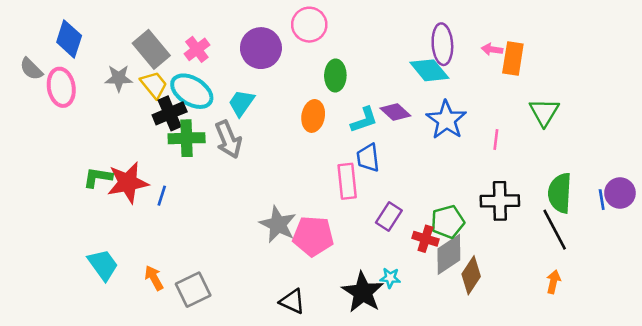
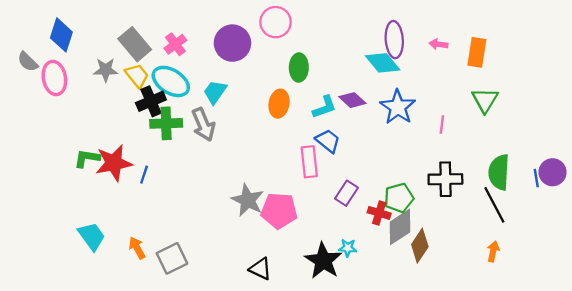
orange rectangle: (513, 59) -> (477, 52), moved
blue trapezoid: (368, 158) -> (328, 141), turned 136

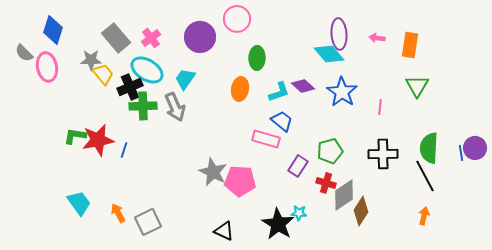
yellow trapezoid: (137, 76) -> (103, 74), moved
pink rectangle: (309, 162) -> (266, 139), turned -68
green pentagon: (399, 198) -> (330, 151), moved

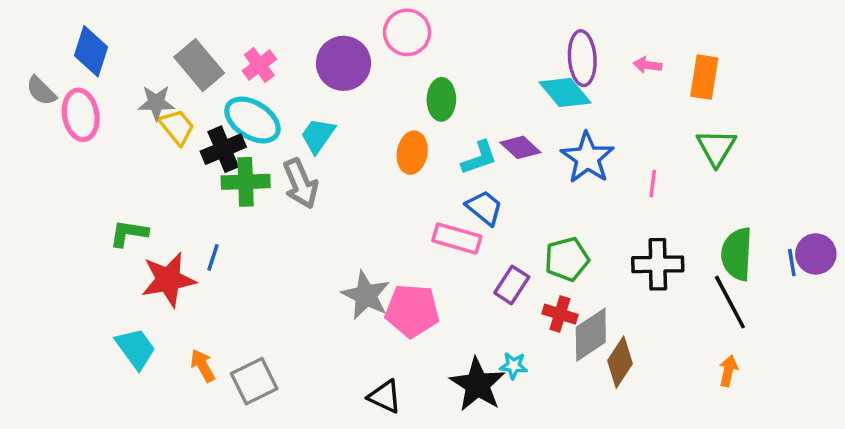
red star: (98, 140) -> (168, 280), moved

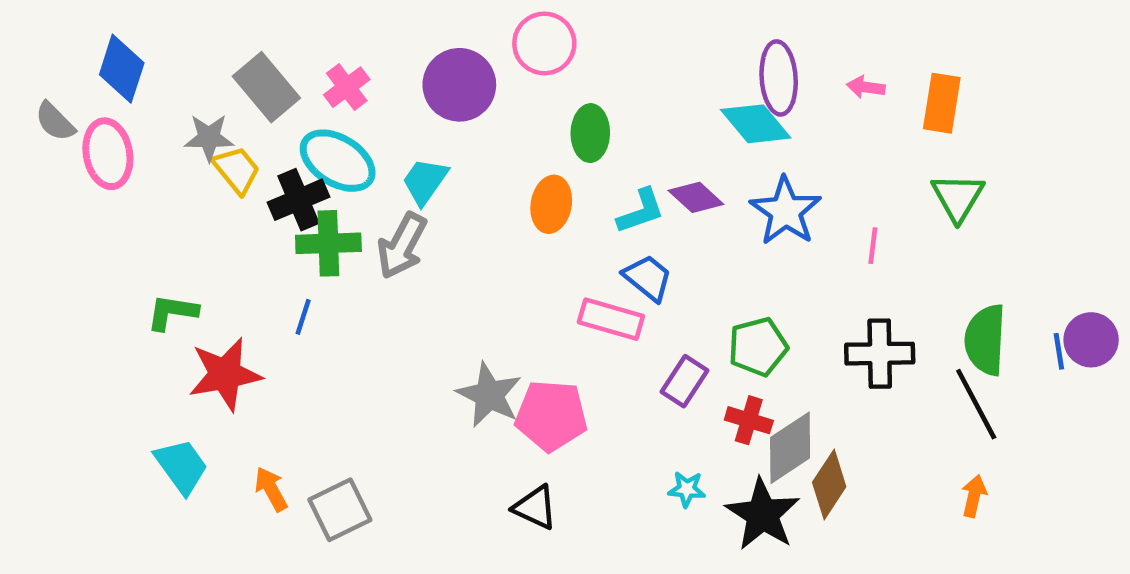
gray arrow: (301, 184) -> (402, 246), turned 51
blue line: (213, 257) -> (303, 317), moved
black star: (477, 385) -> (763, 514), moved
black triangle: (385, 397) -> (535, 507), moved

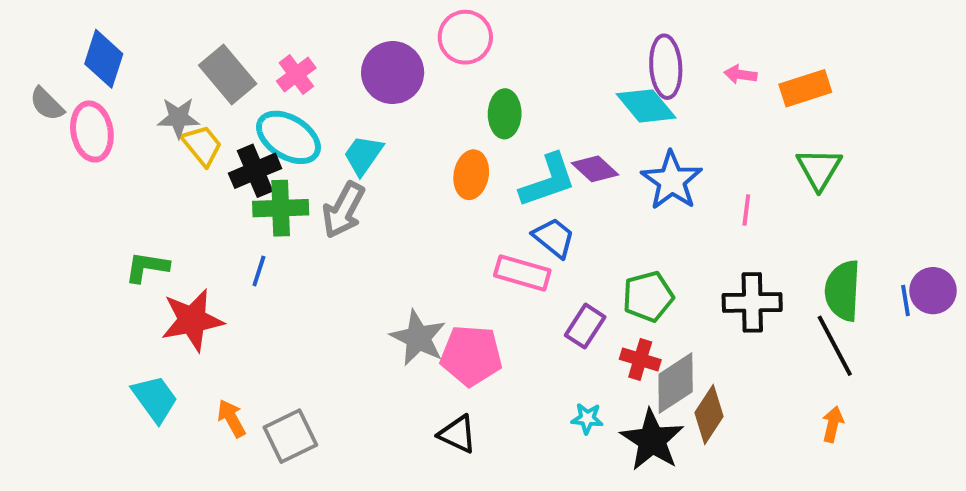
orange rectangle: (942, 103) -> (805, 88), turned 63
cyan L-shape: (641, 211) -> (548, 181), size x1.4

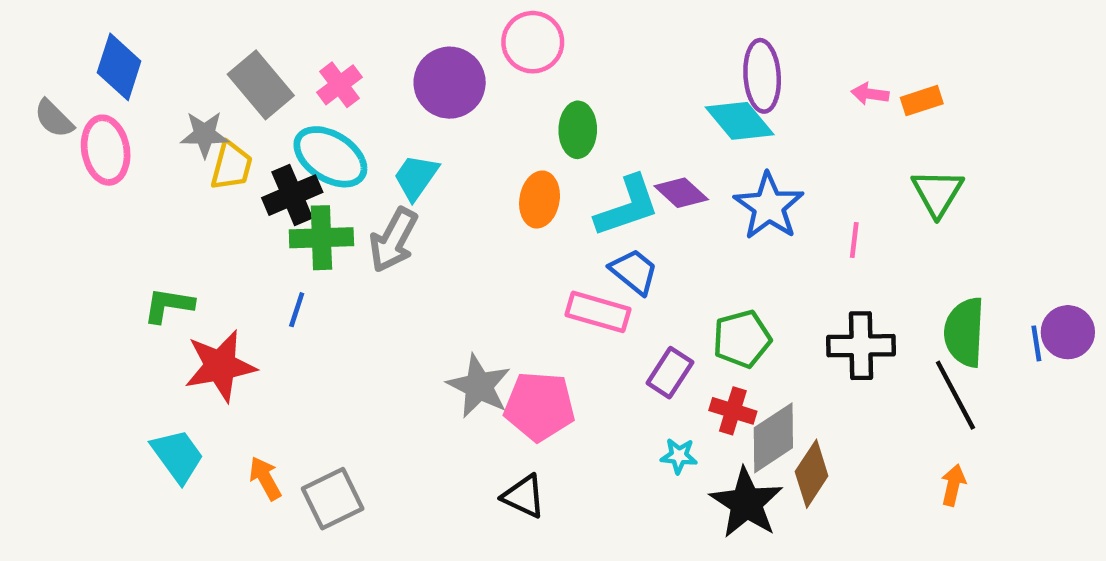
pink arrow: (740, 74) -> (870, 94), moved
orange rectangle: (805, 88) -> (922, 101), size x0.7
yellow trapezoid: (202, 145) -> (231, 166), turned 54
cyan star: (587, 418) -> (679, 456), moved

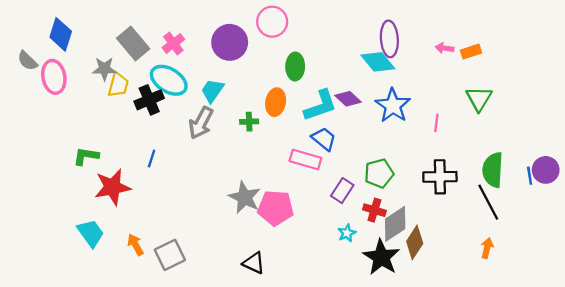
green cross: (321, 238) -> (249, 122), moved, size x0.6
cyan star: (679, 456) -> (347, 233), turned -30
black triangle: (524, 496) -> (254, 263), moved

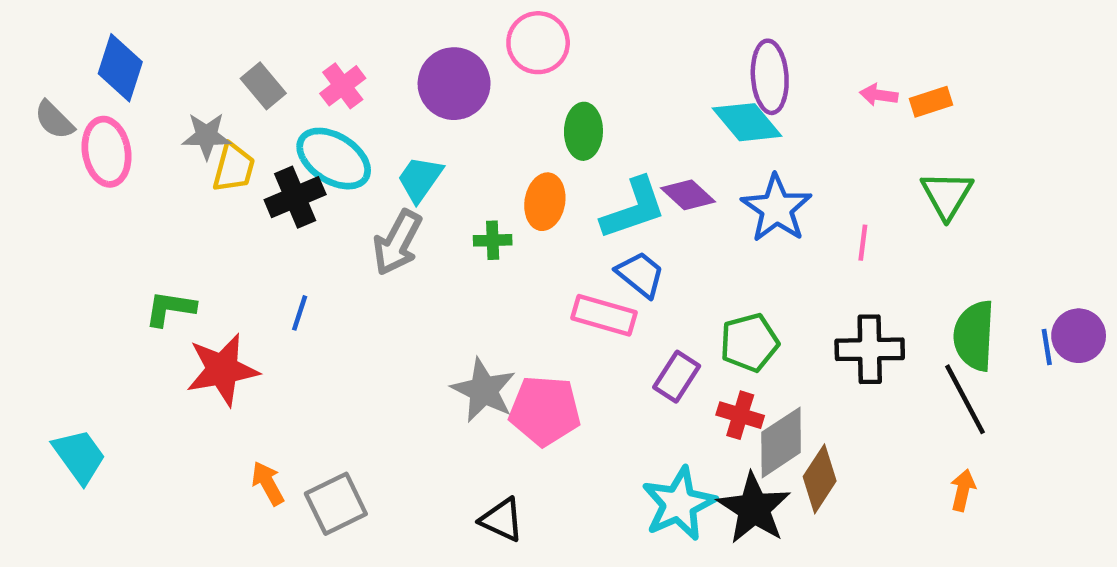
gray rectangle: (133, 44) -> (263, 86), size x0.7
cyan trapezoid: (91, 233) -> (79, 456), moved
cyan star: (347, 233) -> (679, 504), moved, size x2.0

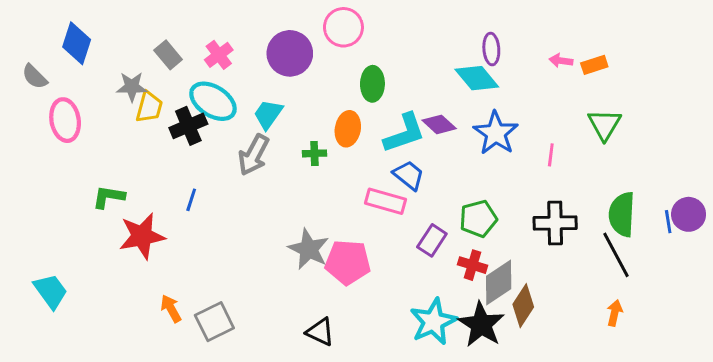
purple ellipse: (770, 77) -> (491, 49), size x0.7
pink ellipse: (107, 152) -> (65, 120), moved

